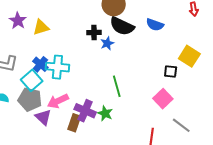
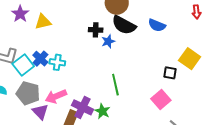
cyan cross: (57, 67) -> (57, 62), size x0.7
cyan square: (32, 80) -> (23, 65), moved

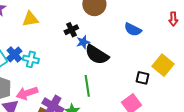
yellow triangle: (43, 22) -> (30, 19), moved
black semicircle: (124, 25) -> (97, 55), moved
black cross: (96, 30) -> (71, 30), turned -32

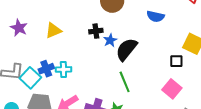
black cross: (71, 30) -> (96, 31), turned 32
blue cross: (14, 54) -> (46, 69), turned 35
black semicircle: (97, 55) -> (126, 49), turned 110

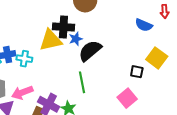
blue semicircle: (155, 16) -> (144, 25), moved
yellow triangle: (53, 30) -> (51, 40), moved, size x1.4
black cross: (96, 31) -> (63, 27), size x1.5

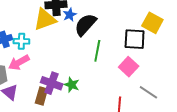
black square: (137, 72) -> (135, 39), size x1.6
green line: (82, 82) -> (97, 51), moved, turned 30
pink arrow: (22, 93) -> (19, 62), moved

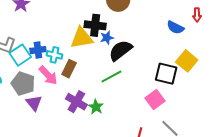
green line: (97, 51) -> (111, 76), moved, turned 40
pink arrow: (19, 62) -> (48, 75), turned -115
brown rectangle: (41, 96) -> (69, 69), moved

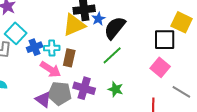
cyan square: (20, 55) -> (16, 33), moved
gray pentagon: (23, 84) -> (60, 93), moved
green star: (96, 107) -> (116, 89), moved

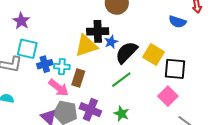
yellow square: (182, 22) -> (154, 55), moved
cyan square: (16, 33) -> (27, 49), turned -35

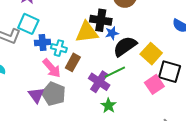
pink square: (168, 96) -> (154, 84), moved
purple cross: (90, 110) -> (99, 82), moved

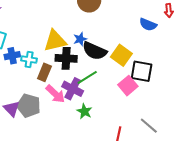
black cross: (101, 20) -> (66, 58), moved
black semicircle: (125, 46) -> (95, 51), turned -115
pink arrow: (52, 68) -> (55, 94), moved

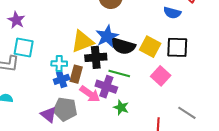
blue star: (80, 39) -> (107, 36), size x1.6
blue cross: (12, 56) -> (62, 79), moved
black square: (142, 71) -> (177, 47), moved
green line: (87, 77) -> (119, 73), turned 55

